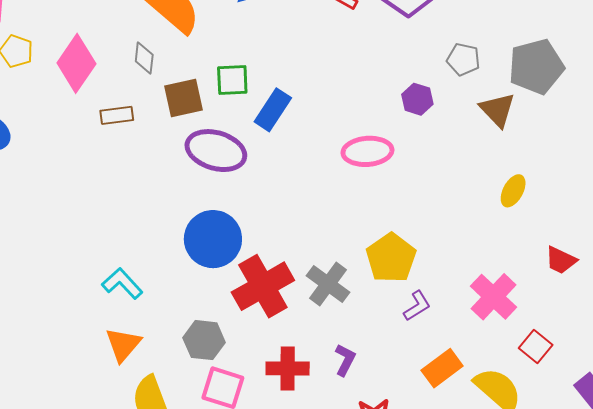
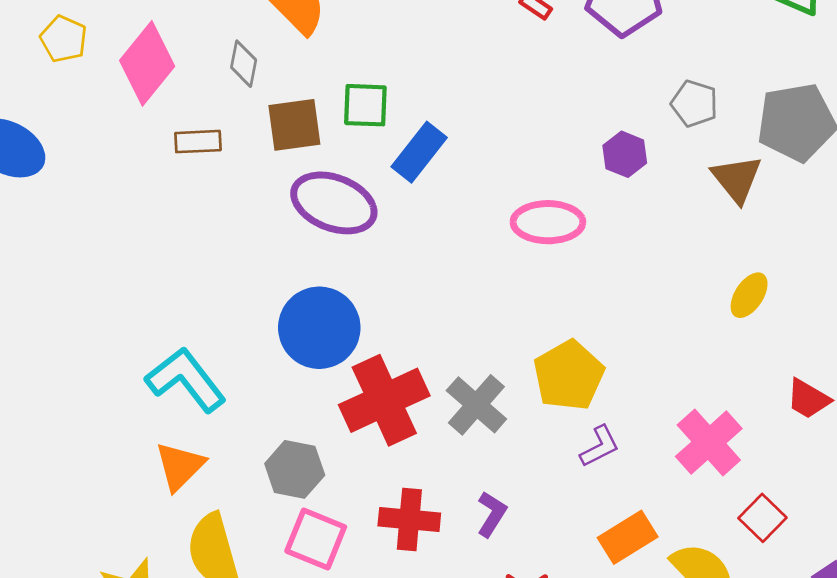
cyan L-shape: (122, 283) -> (186, 380), size x1.4

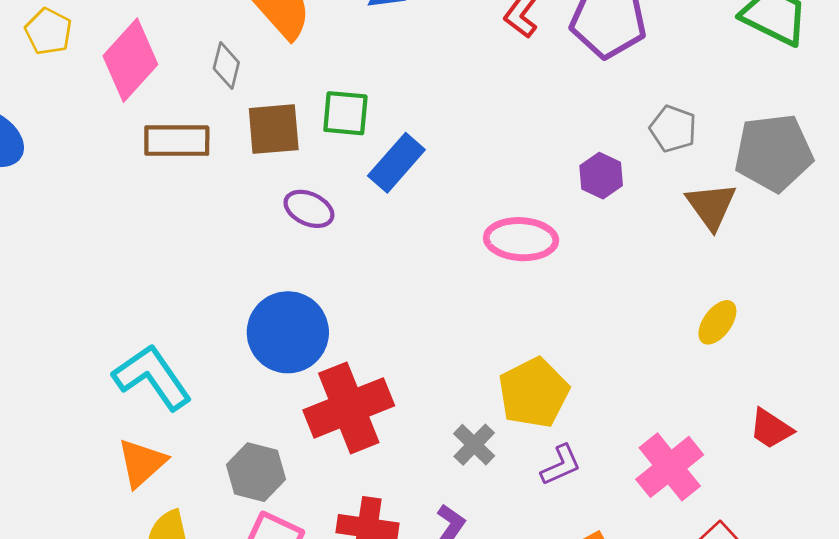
brown rectangle: (198, 142) -> (177, 141), size x1.4
purple ellipse: (334, 203) -> (309, 209), size x0.6
gray cross: (476, 405) -> (474, 445), moved, size x0.7

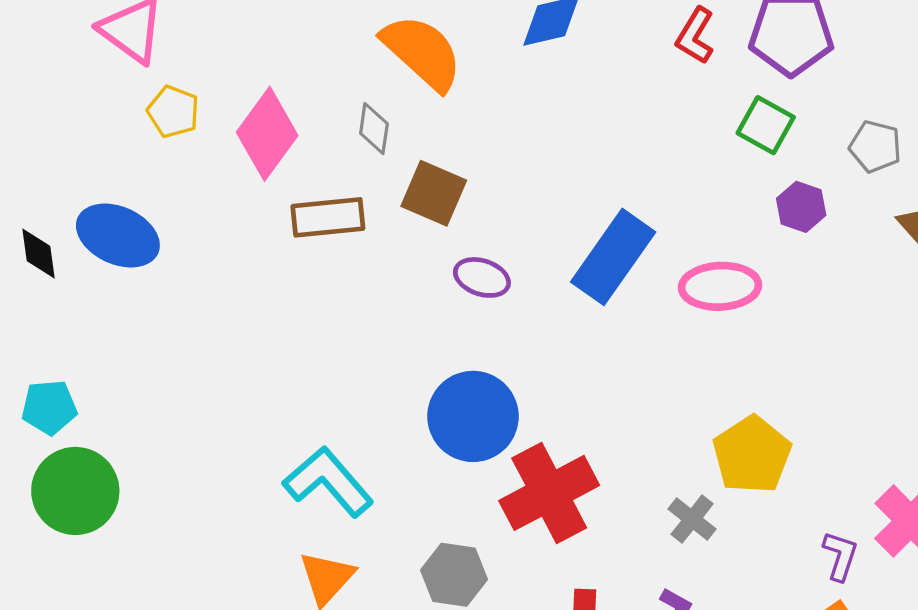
green square: (345, 113) -> (766, 125), moved, turned 30
brown square: (274, 129) -> (434, 193), turned 34
blue rectangle: (396, 163) -> (613, 257), moved, size x1.4
purple L-shape: (561, 465) -> (840, 556), moved, turned -42

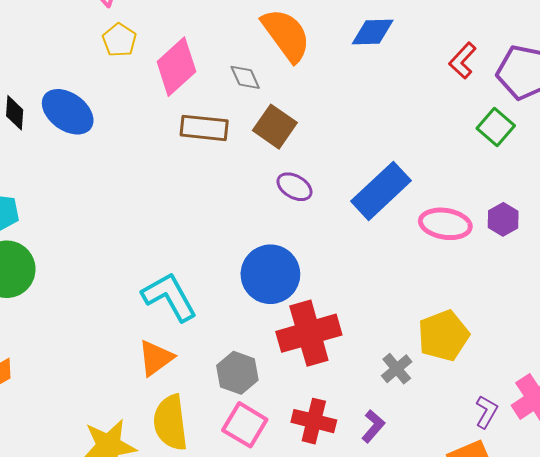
gray diamond: (374, 129) -> (245, 77), turned -44
purple hexagon: (801, 207) -> (503, 219), moved

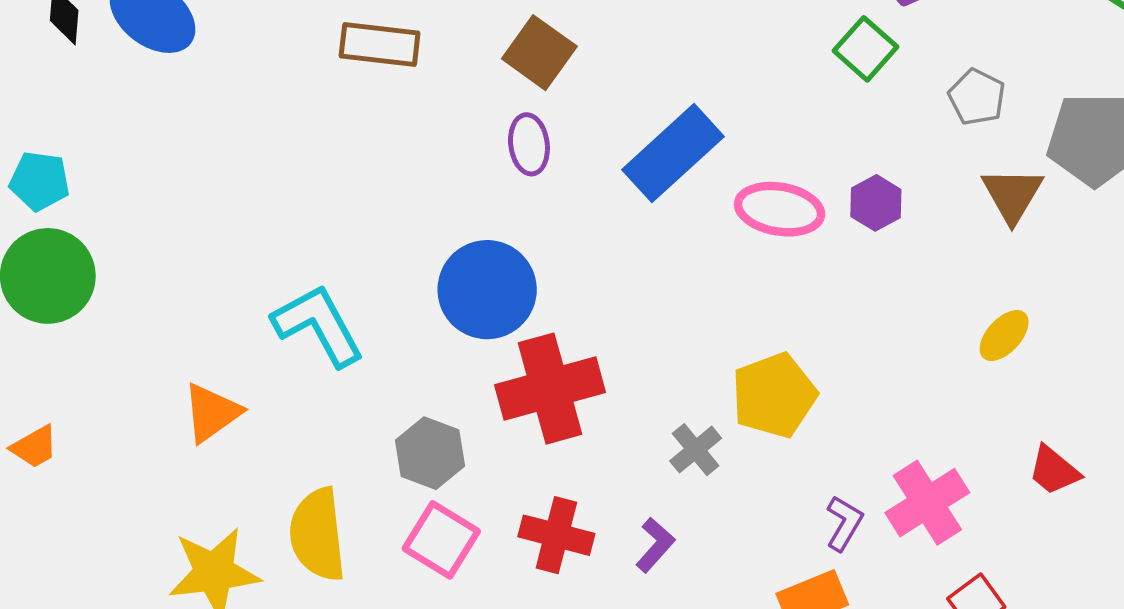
brown square: (275, 127) -> (539, 53), moved
purple ellipse: (295, 187) -> (529, 144), turned 52
orange triangle: (156, 358) -> (212, 413), moved

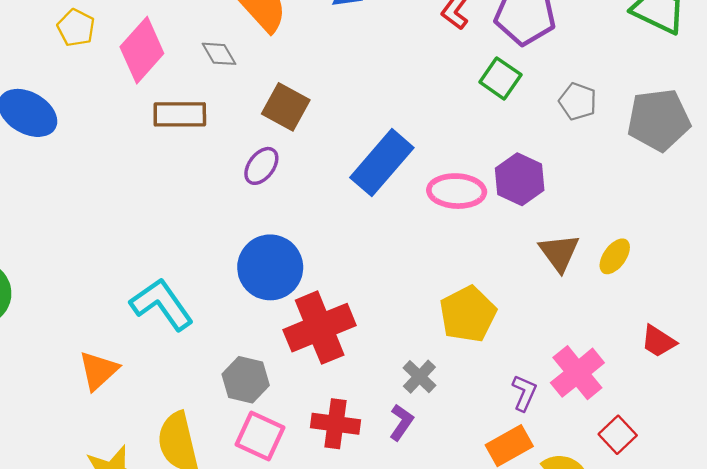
purple ellipse: (529, 144) -> (261, 166), moved, turned 51
brown triangle: (1012, 195) -> (559, 253), moved
purple hexagon: (876, 203) -> (520, 179), size x1.4
gray cross: (696, 450) -> (419, 377), moved

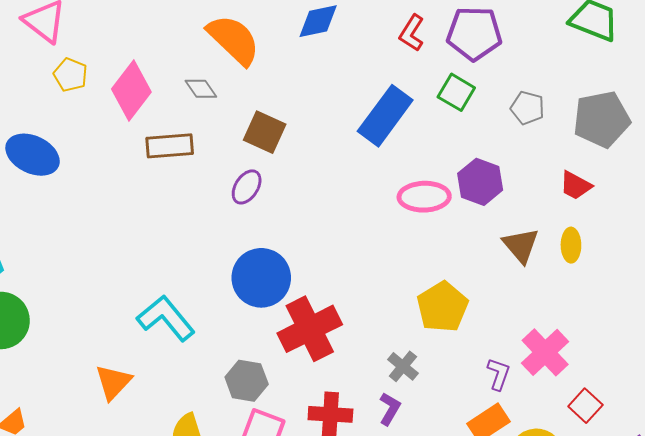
blue rectangle: (382, 163) -> (385, 116), moved
yellow ellipse: (615, 256) -> (571, 245), turned -32
red trapezoid: (658, 341) -> (576, 186), moved

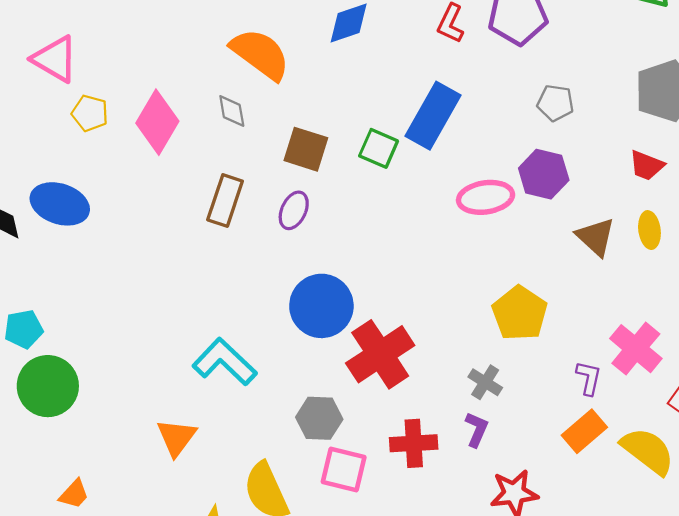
gray diamond: (201, 89) -> (232, 111), turned 32
green square: (456, 92) -> (379, 148), moved
gray pentagon: (527, 108) -> (555, 103), moved
brown rectangle: (170, 146) -> (225, 200), moved, turned -60

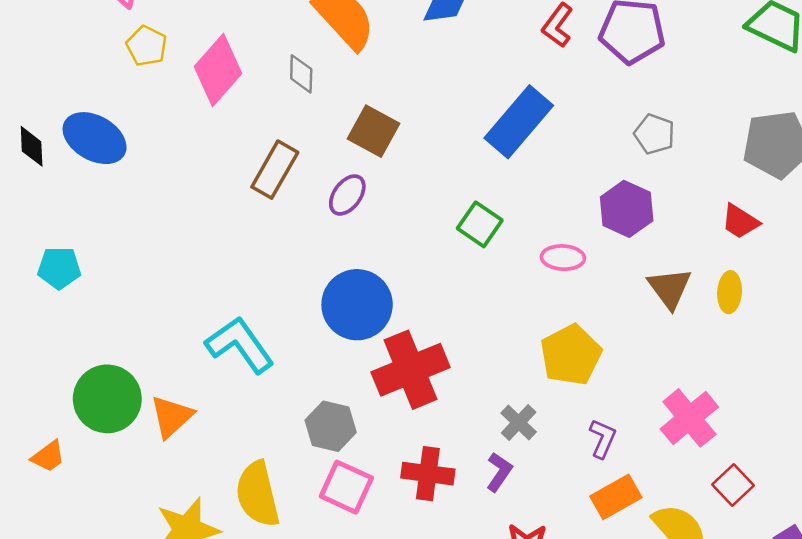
green square: (379, 148) -> (480, 224), moved
pink ellipse: (486, 197) -> (563, 258), moved, size x0.7
cyan pentagon: (24, 329) -> (59, 268), moved
purple L-shape: (589, 378) -> (603, 439), moved
green circle: (48, 386) -> (107, 399), moved

